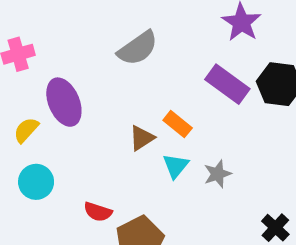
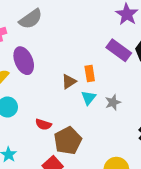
gray semicircle: (138, 48) -> (31, 19), moved
orange rectangle: (178, 124) -> (90, 73), turned 42

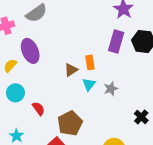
purple rectangle: (119, 50) -> (116, 41), turned 70
red semicircle: (43, 124) -> (39, 109), moved, turned -144

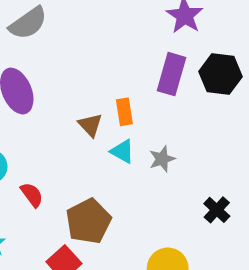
brown triangle: (71, 70) -> (90, 125), turned -40
cyan triangle: (89, 84) -> (122, 151), turned -40

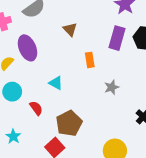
brown triangle: (90, 125) -> (70, 29), moved
cyan triangle: (122, 151) -> (56, 83), moved

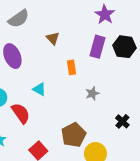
red semicircle: (36, 108) -> (21, 113), size x1.5
brown pentagon: (69, 123) -> (74, 135), moved

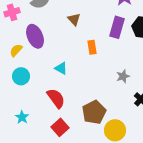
gray star: (92, 93) -> (123, 76), moved
red semicircle: (21, 113) -> (56, 98), moved

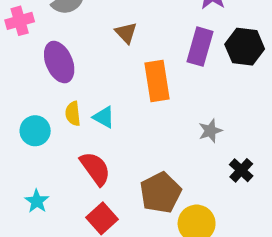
orange rectangle: (92, 47) -> (157, 81), size x1.6
yellow semicircle: (16, 50) -> (73, 114), moved, turned -48

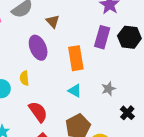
brown triangle: (126, 33) -> (53, 21), moved
purple ellipse: (59, 62) -> (38, 48), moved
cyan triangle: (104, 117) -> (75, 91), moved

